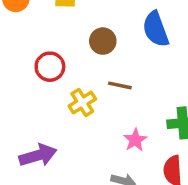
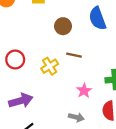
red circle: (50, 67) -> (15, 60), moved

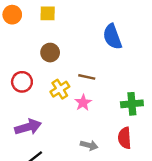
brown circle: (63, 26) -> (50, 53), moved
pink star: (84, 91) -> (83, 103), moved

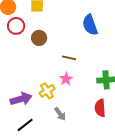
red circle: (22, 82) -> (16, 26), moved
yellow cross: (60, 89) -> (47, 91), moved
gray arrow: (89, 145) -> (60, 114), moved, turned 40

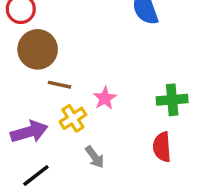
brown circle: (39, 38) -> (38, 49), moved, size x1.5
brown line: (69, 58) -> (59, 85), moved

